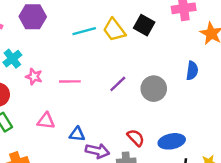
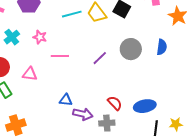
pink star: (34, 77) -> (40, 37), moved
gray circle: (154, 89) -> (131, 49), moved
pink triangle: (46, 121) -> (30, 74), moved

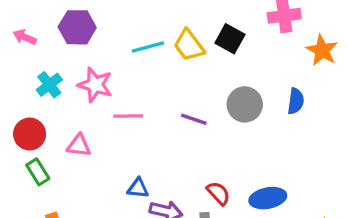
pink star: (40, 37) -> (95, 85), size x1.5
purple line: (100, 58) -> (194, 119), turned 63

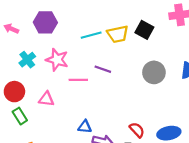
yellow trapezoid: (189, 45) -> (118, 34), turned -65
purple line: (194, 119) -> (103, 69), moved

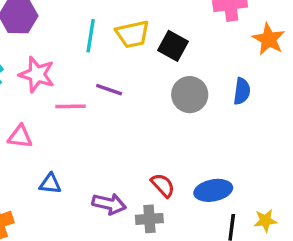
black square: (144, 30) -> (173, 46), moved
cyan line: (91, 35) -> (91, 36), turned -66
blue triangle: (85, 127) -> (50, 184), moved

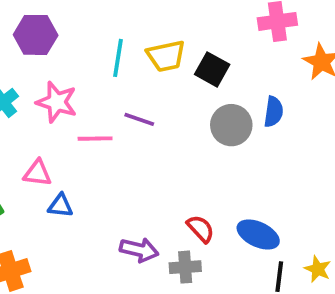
blue semicircle: (242, 91) -> (274, 112), moved
blue triangle: (50, 184) -> (60, 206), moved
blue ellipse: (213, 190) -> (258, 234), turned 36
yellow star: (265, 221) -> (318, 269), turned 30

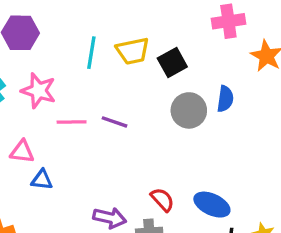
black square: (212, 69) -> (172, 63), turned 32
purple line: (139, 119) -> (115, 122), moved

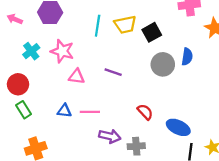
pink line: (72, 122) -> (90, 112), moved
pink triangle: (22, 152) -> (77, 77), moved
red semicircle: (162, 200) -> (145, 112), moved

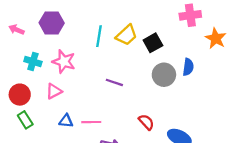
yellow trapezoid: (125, 25) -> (127, 35), turned -30
cyan cross: (31, 51) -> (33, 62), turned -35
pink triangle: (77, 77) -> (54, 91), moved, turned -35

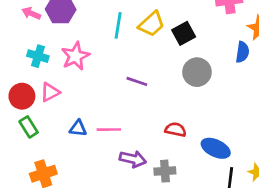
pink arrow: (16, 30) -> (31, 13), moved
pink star: (64, 62) -> (75, 56), turned 30
blue semicircle: (188, 67) -> (242, 52), moved
pink triangle: (54, 91) -> (50, 92), moved
red semicircle: (146, 122) -> (176, 130), turned -35

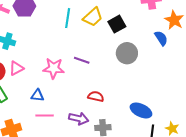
blue semicircle: (242, 52) -> (161, 38), turned -42
pink star: (75, 56) -> (54, 68), moved, turned 30
pink line: (109, 130) -> (45, 116), moved
red semicircle: (176, 130) -> (96, 96), moved

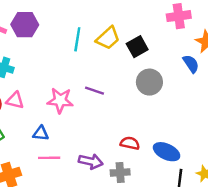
pink triangle: (16, 68) -> (15, 100), turned 42
red semicircle: (96, 96) -> (130, 143), moved

